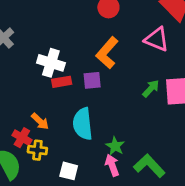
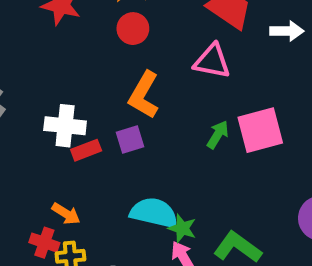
cyan semicircle: (83, 124) -> (154, 213), moved, turned 120

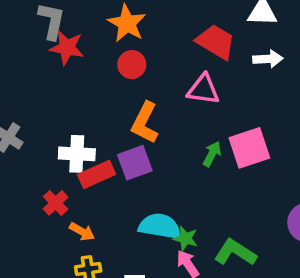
purple square: (130, 139) -> (135, 163), size x1.4
red rectangle: (86, 150) -> (97, 174), size x1.4
red cross: (44, 243) -> (56, 203), moved, turned 30

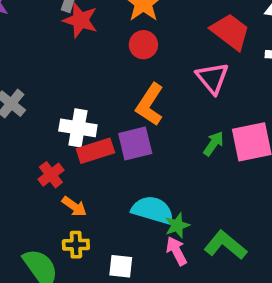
pink triangle: (203, 89) -> (212, 78), turned 36
green star: (186, 239) -> (177, 225), turned 30

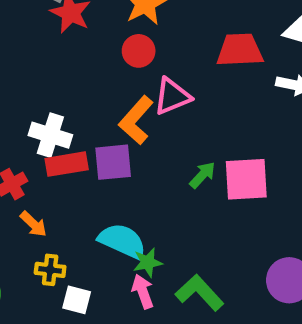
red trapezoid: (230, 32) -> (240, 50), turned -48
pink triangle: (212, 78) -> (172, 96), moved, turned 39
yellow cross: (76, 245) -> (50, 270), moved

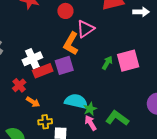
white cross: (50, 135) -> (32, 59), turned -30

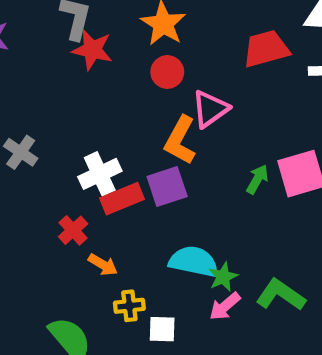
pink arrow: (91, 123) -> (225, 306), turned -98

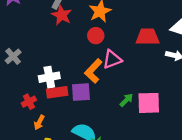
orange arrow: (103, 265) -> (39, 122), turned 72

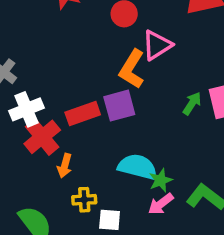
white cross: (49, 77) -> (27, 109), moved
red cross: (29, 102) -> (42, 137), size x1.5

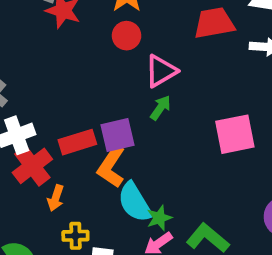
orange L-shape: (132, 69) -> (111, 166), moved
green arrow: (192, 103) -> (160, 108), moved
cyan semicircle: (138, 167) -> (135, 202), turned -138

